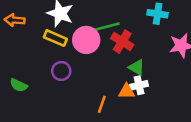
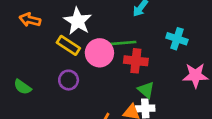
red cross: (122, 42) -> (136, 61), turned -35

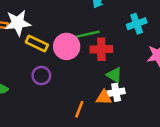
white star: (78, 21) -> (18, 23), moved, turned -30
cyan cross: (177, 39) -> (137, 24), turned -30

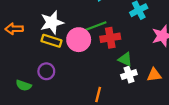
white star: (18, 23) -> (52, 22), moved
purple circle: (41, 76) -> (46, 71), moved
orange triangle: (104, 98) -> (154, 75), moved

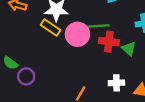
green triangle: (125, 59) -> (129, 49), moved
purple circle: (46, 71) -> (26, 76), moved

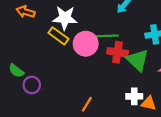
green triangle: (129, 49) -> (138, 60), size x1.5
white cross: (116, 83) -> (134, 96), moved

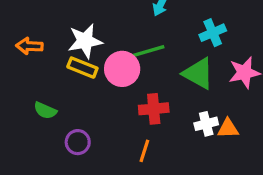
red cross: (117, 52) -> (154, 109), moved
green semicircle: (16, 71) -> (45, 110), moved
purple circle: (32, 85) -> (78, 142), moved

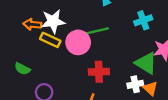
orange arrow: (29, 46) -> (32, 24), moved
green triangle: (198, 73) -> (146, 63), moved
orange triangle: (228, 128) -> (150, 88), turned 42

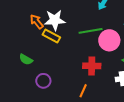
orange arrow: (32, 24) -> (37, 22), turned 42
pink circle: (78, 42) -> (109, 40), moved

